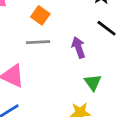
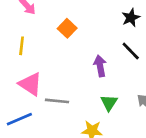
gray line: (38, 42) -> (57, 101), moved

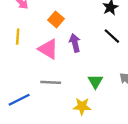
purple arrow: (100, 66) -> (75, 43), moved
pink triangle: (30, 84) -> (48, 49), moved

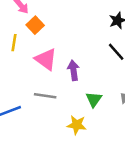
orange square: (56, 19) -> (35, 25), moved
purple arrow: (75, 43) -> (73, 70), moved

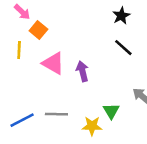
gray line: (45, 96) -> (56, 114), moved
green triangle: (94, 99) -> (111, 111), moved

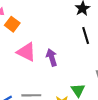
black line: (123, 48) -> (86, 36), turned 35

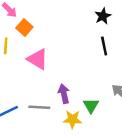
purple arrow: (52, 58) -> (64, 94), moved

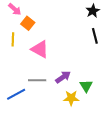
purple arrow: (64, 94) -> (63, 77), turned 70
gray line: (39, 107) -> (37, 80), moved

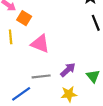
yellow star: (71, 98) -> (69, 94), moved

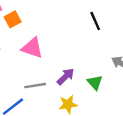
orange square: (24, 18) -> (13, 19), turned 32

